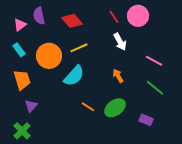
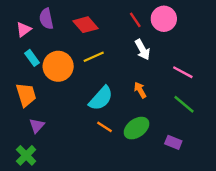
cyan rectangle: (19, 50) -> (32, 58), moved
cyan semicircle: (74, 76) -> (101, 98), moved

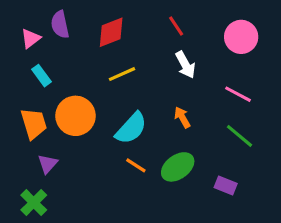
pink circle: (164, 19) -> (241, 37), moved
red diamond: (85, 25) -> (111, 32), turned -70
orange circle: (58, 66) -> (75, 116), moved

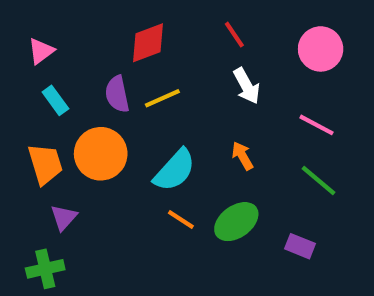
purple semicircle: (60, 25) -> (117, 94), moved
green cross: (34, 203) -> (45, 269), turned 32

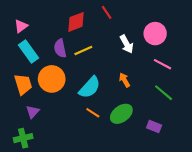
red line: (234, 35) -> (107, 12), moved
pink circle: (321, 49) -> (155, 34), moved
cyan rectangle: (55, 100) -> (28, 52), size x1.5

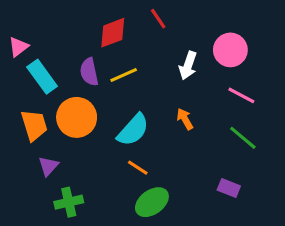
pink triangle: (21, 26) -> (19, 47), moved
white arrow: (127, 44) -> (188, 66), turned 48
green ellipse: (121, 114) -> (152, 202), moved
green cross: (23, 138) -> (69, 202), moved

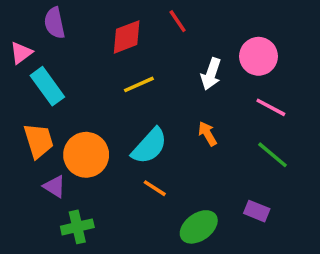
purple semicircle: (89, 72) -> (54, 23), moved
orange circle: (77, 117) -> (86, 155), moved
purple triangle: (48, 166) -> (54, 186), turned -40
green ellipse: (152, 202) -> (199, 227), moved

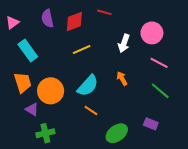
red line: (178, 21) -> (104, 12), turned -40
purple semicircle: (54, 23) -> (47, 18), moved
pink triangle: (21, 53) -> (12, 23), moved

